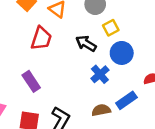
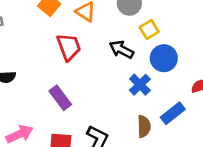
red trapezoid: (41, 38) -> (69, 47), turned -35
brown semicircle: (101, 110) -> (144, 126), turned 102

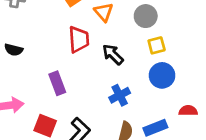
black arrow: (121, 50) -> (113, 54), moved
blue cross: (140, 85) -> (120, 95), moved

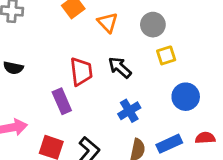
red trapezoid: (79, 39) -> (81, 72), moved
blue circle: (162, 75) -> (186, 97), moved
red semicircle: (188, 111) -> (205, 138), moved

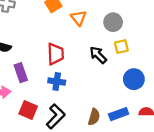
black arrow: (120, 67) -> (98, 55), moved
purple rectangle: (62, 101) -> (21, 73), moved
blue cross: (129, 111) -> (57, 81), moved, turned 35

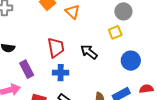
gray circle: (113, 22) -> (123, 11), moved
black arrow: (98, 55) -> (89, 52), moved

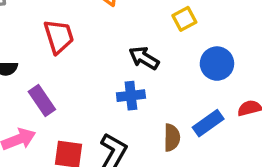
red trapezoid: (56, 48) -> (59, 36), moved
blue cross: (61, 73) -> (131, 96), moved

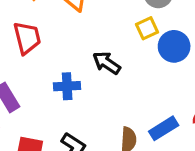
blue circle: (217, 64) -> (174, 46), moved
blue cross: (131, 96) -> (67, 86), moved

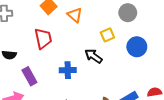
yellow square: (147, 28) -> (107, 35), moved

